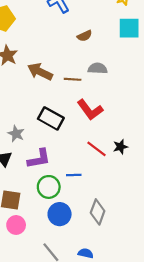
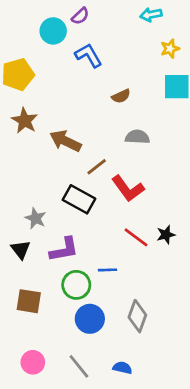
brown line: (73, 79) -> (97, 167), moved, turned -42
pink circle: (16, 225) -> (33, 362), moved

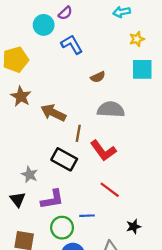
gray semicircle: (137, 137) -> (111, 109), size x1.4
brown line: (97, 167) -> (78, 133), turned -42
black star: (166, 235) -> (134, 227), moved

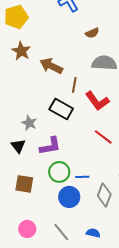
blue line: (87, 216) -> (82, 177), moved

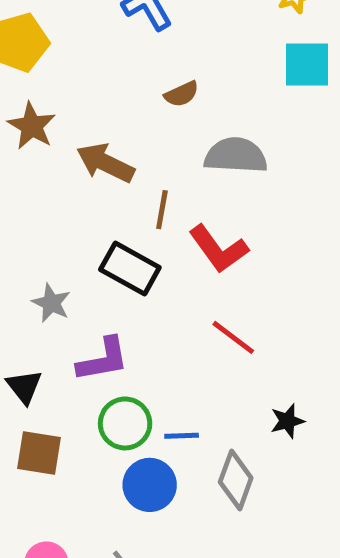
brown semicircle: (92, 33) -> (182, 94), moved
black triangle: (18, 146) -> (24, 387), moved

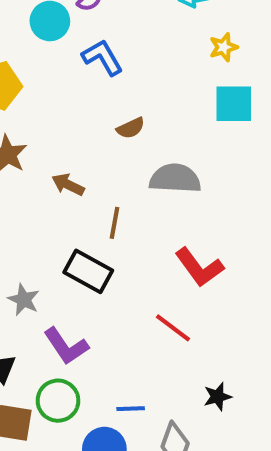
brown arrow: (105, 163) -> (68, 185), size x0.7
red L-shape: (218, 249) -> (199, 267), moved
purple L-shape: (103, 360) -> (66, 346), turned 66
green circle: (125, 423) -> (58, 401), moved

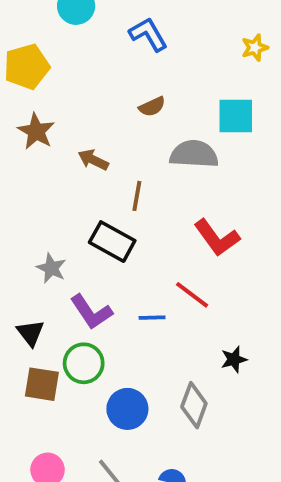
yellow star: (224, 47) -> (255, 48), moved
blue L-shape: (102, 57) -> (148, 34), moved
cyan square: (234, 104) -> (236, 116), moved
blue line: (131, 409) -> (152, 318), moved

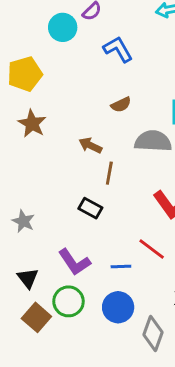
brown arrow: (93, 160) -> (90, 145), moved
black rectangle: (112, 242) -> (90, 208), size x0.7
gray star: (51, 268) -> (23, 221), moved
brown square: (42, 384) -> (36, 317), turned 32
blue circle: (127, 409) -> (118, 307), moved

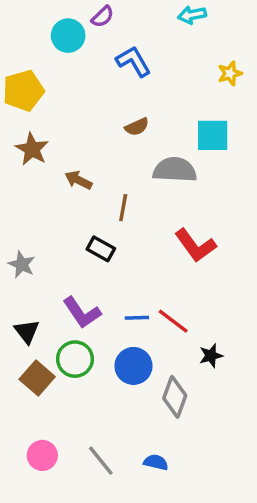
brown arrow: (90, 145) -> (78, 180), moved
red line: (152, 249) -> (173, 321), moved

